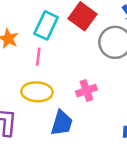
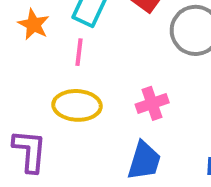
blue trapezoid: (62, 123) -> (144, 161), moved

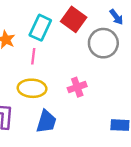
blue trapezoid: (144, 161) -> (46, 122), moved

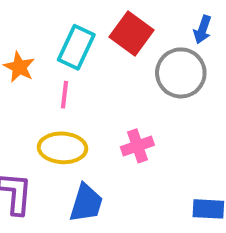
blue arrow: (116, 17) -> (202, 30), turned 56

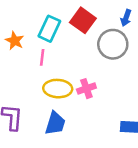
yellow ellipse: (63, 148) -> (58, 89), moved

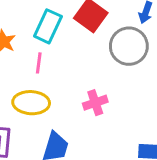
yellow ellipse: (58, 89) -> (31, 103), moved

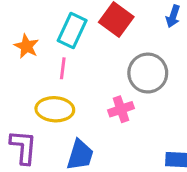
gray circle: (129, 46) -> (148, 73), moved

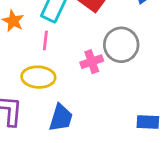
pink cross: (121, 109) -> (92, 62), moved

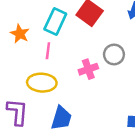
gray circle: (121, 45) -> (114, 54), size x0.7

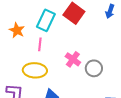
gray circle: (114, 54) -> (94, 68), moved
pink cross: (88, 69) -> (73, 59), turned -35

